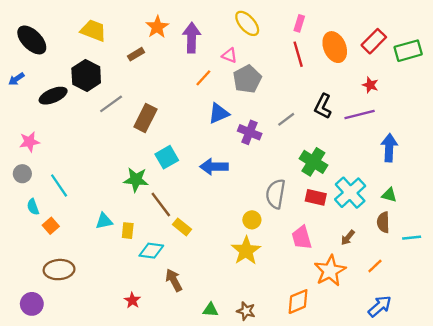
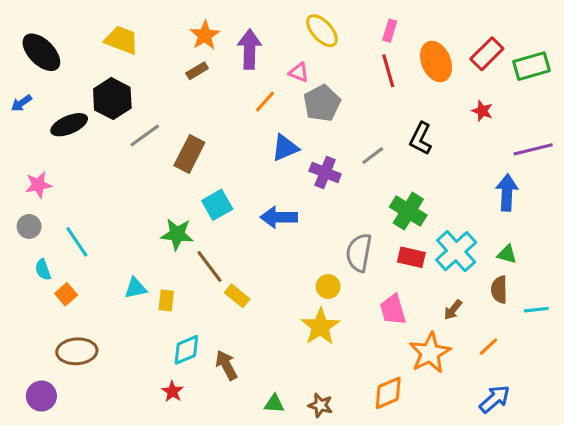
brown rectangle: (136, 54) -> (197, 71), moved
purple line: (360, 115) -> (533, 149), moved
cyan diamond: (151, 251) -> (186, 350), moved, turned -30

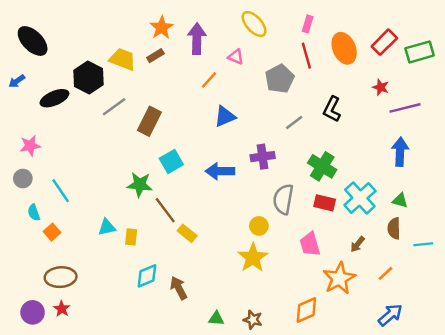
yellow trapezoid: (122, 40) -> (123, 59), moved
gray pentagon: (322, 103) -> (280, 79), moved
purple line: (533, 149) -> (405, 108), moved
purple cross: (325, 172) -> (263, 157), moved, turned -30
red star: (172, 391) -> (62, 309), moved

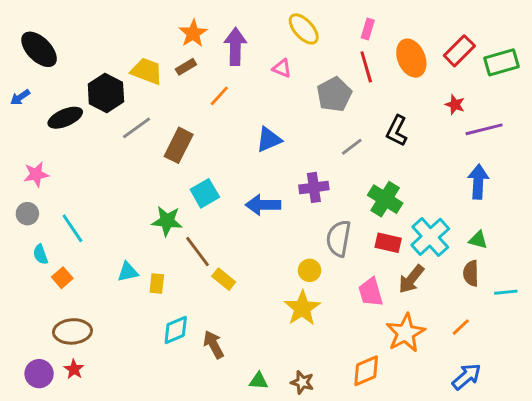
orange line: (209, 80) -> (219, 96), moved
brown arrow: (357, 244) -> (411, 279), moved, size x1.5

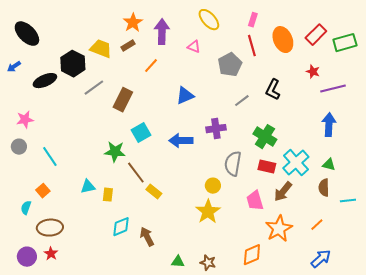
cyan semicircle: (40, 254) -> (26, 208), moved, turned 40

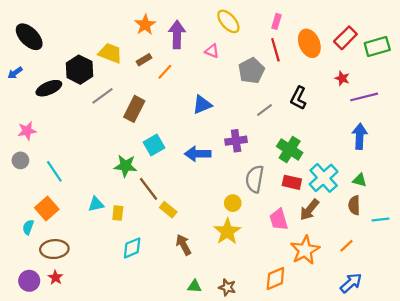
brown rectangle: (128, 46) -> (144, 60), moved
orange square: (43, 191) -> (47, 209), size x1.5
brown arrow: (147, 237) -> (183, 245), moved

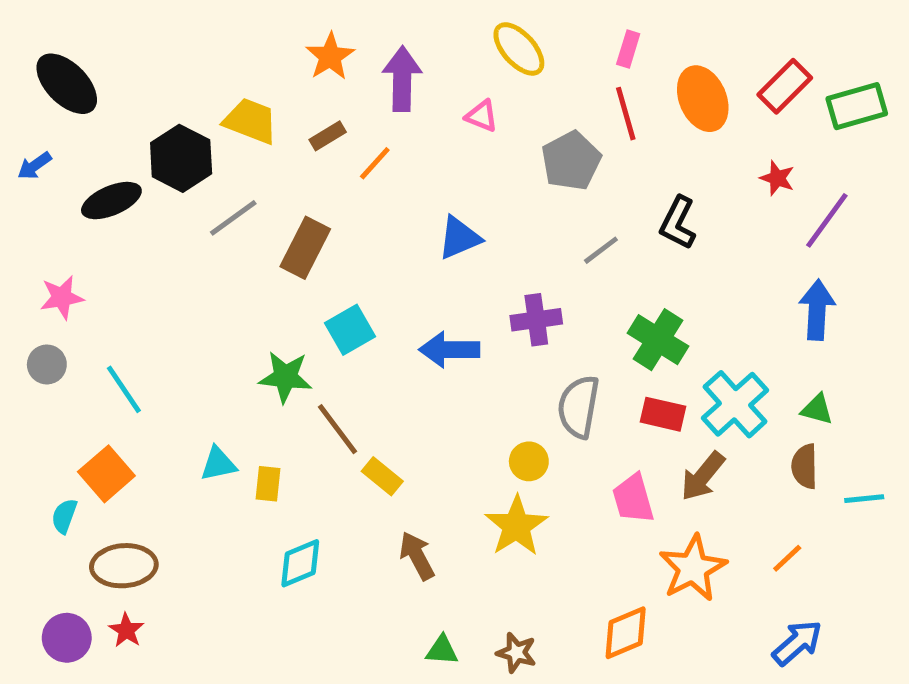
purple line: (364, 97) -> (827, 220), turned -40

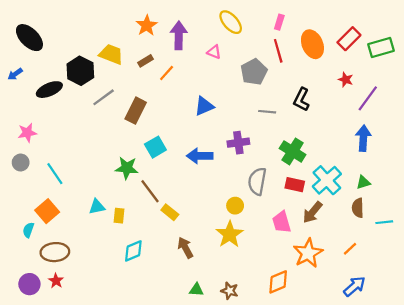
gray line: (601, 250) -> (267, 112), turned 42
green triangle: (817, 409) -> (363, 182), turned -32

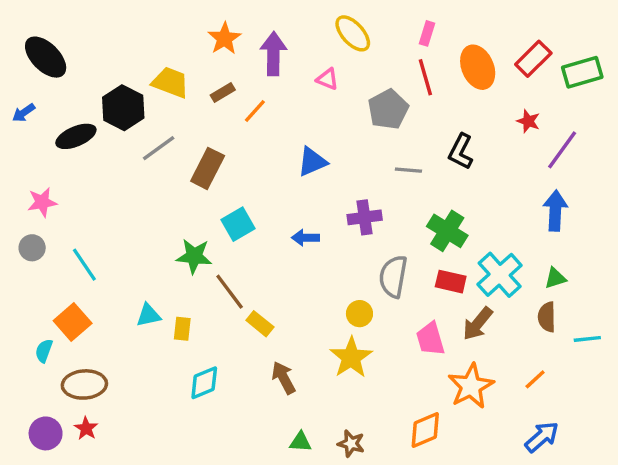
blue arrow: (200, 156) -> (305, 238), size x0.7

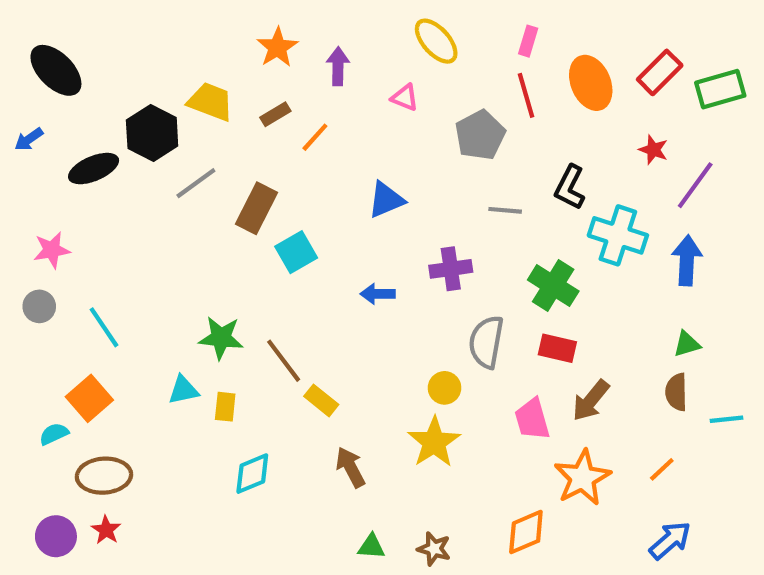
purple arrow: (273, 54) -> (338, 66), size x0.7
cyan square: (238, 224) -> (296, 252), moved
green star: (194, 256) -> (221, 338), moved
cyan cross: (500, 275) -> (618, 235), moved, turned -30
cyan semicircle: (44, 351) -> (54, 434), turned 45

